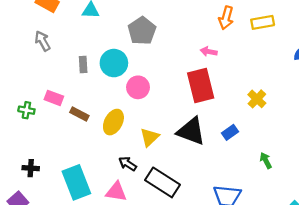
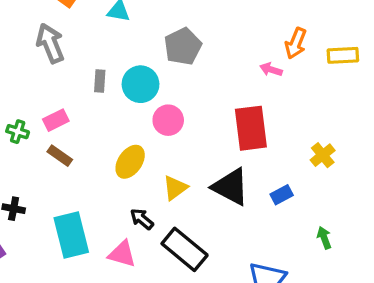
gray arrow: (43, 41) -> (50, 43), size x1.4
pink arrow: (209, 52) -> (271, 70), moved
pink rectangle: (54, 98) -> (56, 120), turned -54
brown rectangle: (79, 114) -> (60, 156), moved

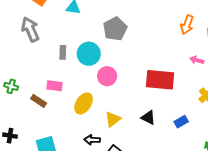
pink arrow: (271, 70) -> (197, 60), moved
pink rectangle: (56, 120) -> (55, 86), moved, turned 35
red rectangle: (251, 128) -> (160, 80), turned -76
black triangle: (231, 187) -> (148, 118), size x0.6
black arrow: (142, 219) -> (92, 140), turned -35

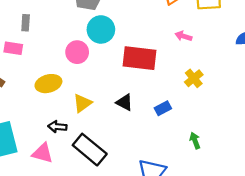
cyan circle: (89, 54) -> (101, 29), moved
pink rectangle: (55, 86) -> (13, 48), moved
yellow ellipse: (84, 103) -> (48, 84), turned 40

